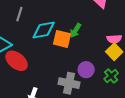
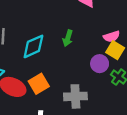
orange square: (62, 39) -> (39, 84), moved, turned -30
purple circle: (86, 70) -> (100, 64), moved

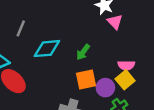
orange square: (39, 84) -> (86, 80), moved

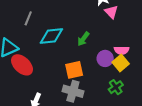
orange square: (86, 80) -> (74, 70), moved
purple circle: (105, 88) -> (105, 58), moved

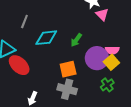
purple circle: (105, 58) -> (97, 58), size x1.5

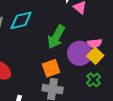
cyan diamond: (46, 38) -> (21, 20), moved
green arrow: (76, 40) -> (56, 37), size x1.6

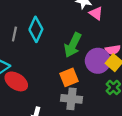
cyan diamond: (21, 20) -> (36, 29), turned -50

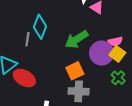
gray line: (14, 34) -> (27, 39), moved
green arrow: (73, 45) -> (77, 39), turned 35

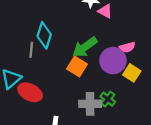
yellow square: (117, 54) -> (132, 73), moved
orange square: (75, 71) -> (77, 67), moved, turned -30
green cross: (118, 78) -> (108, 99), moved

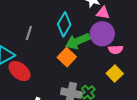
pink triangle: (105, 11) -> (103, 13), turned -32
cyan diamond: (44, 35) -> (64, 24), moved
purple circle: (113, 61) -> (102, 34), moved

